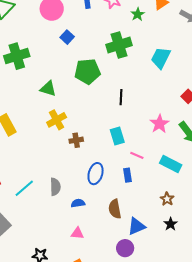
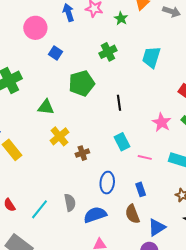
green cross: (119, 45) -> (108, 52), size x0.7
blue rectangle: (127, 175) -> (141, 189), moved
blue semicircle: (78, 203) -> (95, 215), size x1.6

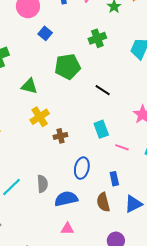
black line: (119, 103) -> (103, 90), turned -56
blue triangle: (157, 227) -> (133, 204), moved

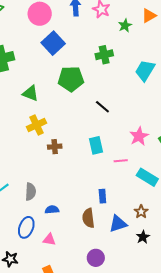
blue square: (45, 33) -> (53, 43), size x1.6
pink line: (122, 147) -> (121, 161), moved, turned -32
blue ellipse: (82, 168) -> (26, 227), moved
blue semicircle: (66, 199) -> (52, 210), size x0.6

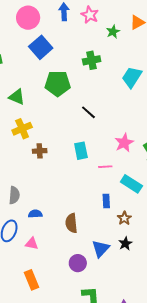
blue rectangle: (102, 196) -> (106, 201), moved
blue triangle: (118, 224) -> (101, 249), moved, turned -30

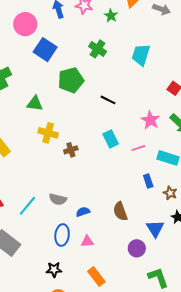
green cross: (92, 60) -> (98, 49), turned -30
yellow cross: (22, 129) -> (48, 133), turned -36
gray semicircle: (14, 195) -> (58, 199), turned 114

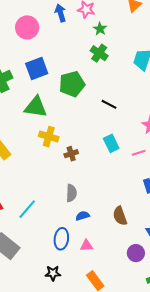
green star: (111, 16) -> (100, 29), moved
blue square: (45, 50) -> (37, 69), moved, turned 35
green triangle: (35, 104) -> (36, 107), size x1.4
gray semicircle: (58, 199) -> (71, 193), moved, turned -102

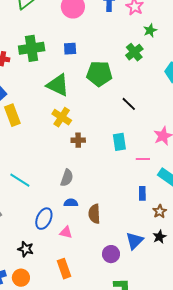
green star: (100, 29) -> (150, 30), moved
blue square: (37, 69) -> (70, 49), size x0.6
cyan line: (27, 209) -> (20, 180), turned 65
brown semicircle: (120, 216) -> (94, 214), moved

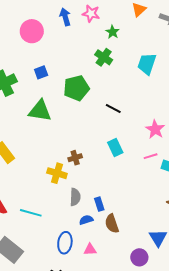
yellow cross: (62, 117) -> (57, 173), moved
pink line: (143, 159) -> (151, 156), moved
blue rectangle: (142, 193) -> (99, 204), moved

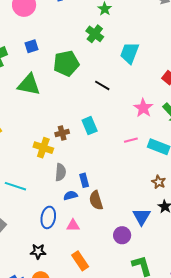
cyan trapezoid: (147, 64) -> (130, 53), moved
cyan rectangle: (115, 148) -> (90, 126), moved
pink line: (151, 156) -> (131, 140), moved

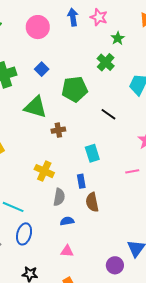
blue square: (32, 46) -> (42, 69), turned -32
brown cross: (62, 133) -> (58, 130), moved
blue rectangle: (84, 180) -> (81, 181), moved
brown semicircle: (96, 200) -> (92, 202), moved
blue ellipse: (48, 217) -> (24, 234), moved

